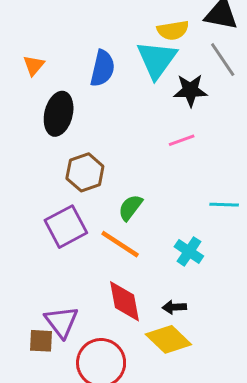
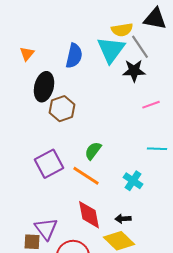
gray line: (223, 60) -> (140, 47), moved
pink line: (182, 140) -> (151, 105), moved
brown hexagon: (85, 172) -> (62, 109), moved

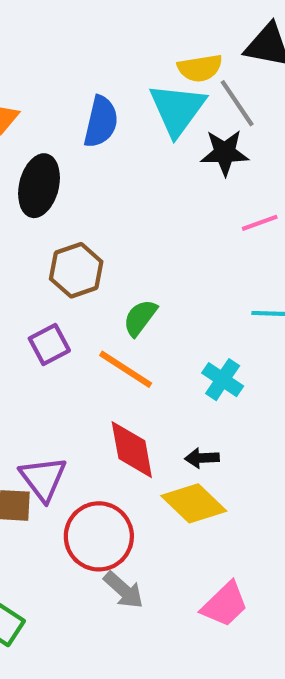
brown hexagon: (62, 109) -> (76, 270), moved
purple square: (49, 164) -> (49, 345), size x0.7

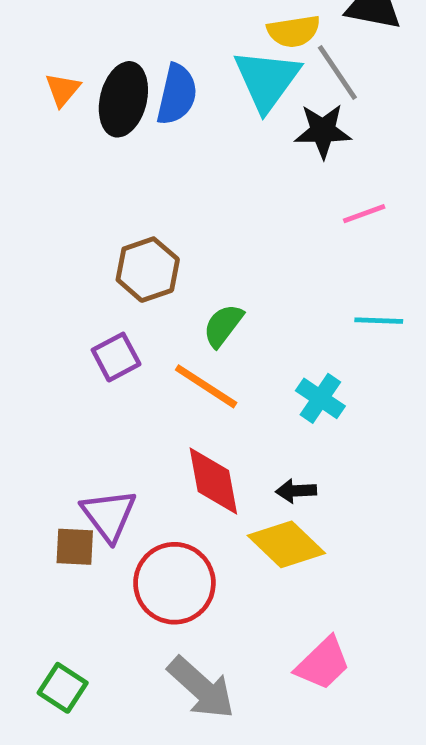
black ellipse: (39, 186) -> (123, 99), moved
gray arrow: (124, 590) -> (201, 688), moved, size x1.4

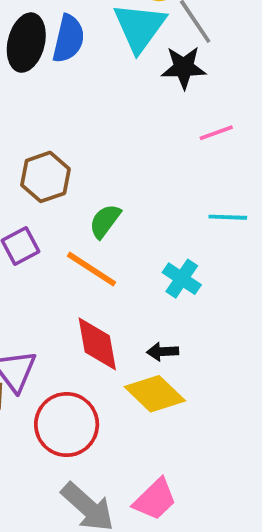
pink trapezoid: (323, 663) -> (155, 499), moved

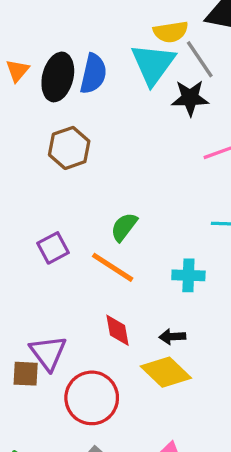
brown hexagon: (45, 177) -> (69, 148), moved
cyan cross: (182, 279) -> (188, 275), turned -32
red diamond: (97, 344) -> (117, 330), size x0.7

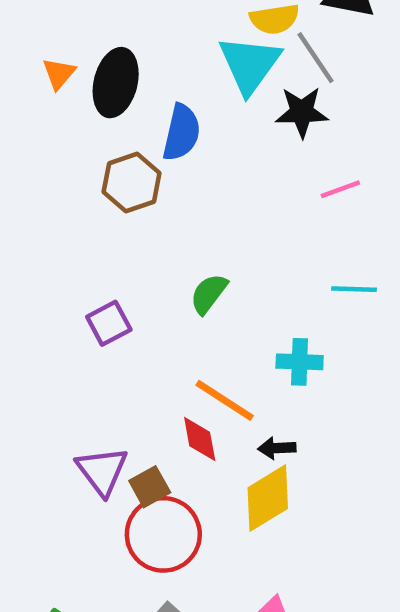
blue semicircle: (93, 74) -> (181, 133), moved
orange line: (113, 267) -> (225, 400), moved
yellow diamond: (166, 372) -> (268, 498), turned -75
brown square: (26, 374) -> (150, 487), moved, turned -32

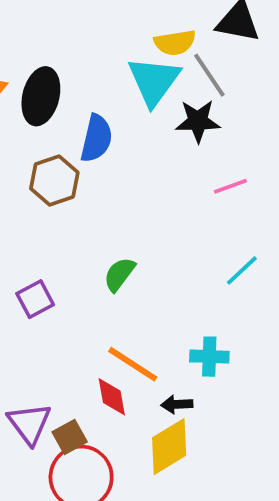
cyan line: (354, 289) -> (242, 270), turned -45
cyan cross: (300, 362) -> (209, 357), moved

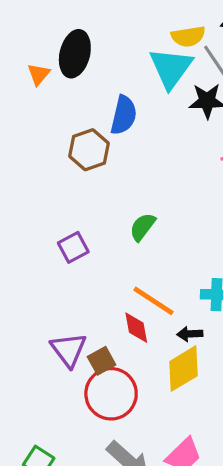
black ellipse: (41, 96) -> (75, 54), moved

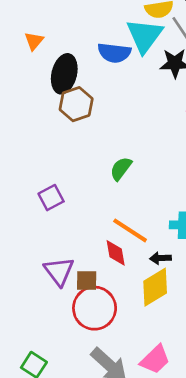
black ellipse: (75, 54) -> (64, 74), moved
blue semicircle: (124, 115) -> (114, 53), moved, turned 84
purple square: (73, 247) -> (51, 198), moved
brown square: (102, 361) -> (87, 281), turned 30

